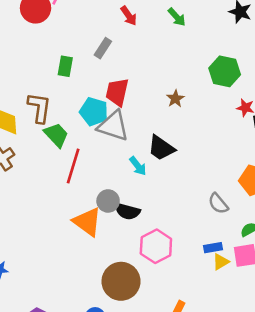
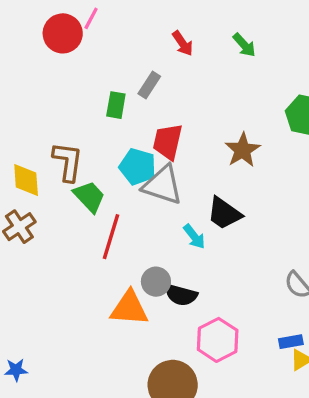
green rectangle: (65, 66) -> (116, 105), moved
brown star: (175, 99) -> (243, 150), size x1.5
orange triangle: (87, 222) -> (129, 308), turned -32

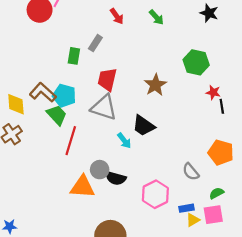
brown L-shape: (68, 162) -> (43, 92), turned -56
cyan pentagon: (138, 167) -> (64, 96), moved
pink hexagon: (218, 340) -> (155, 194), moved

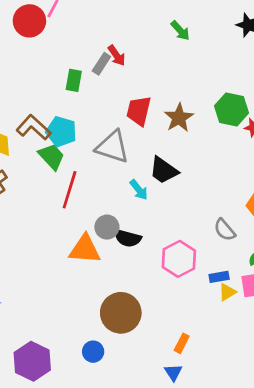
red arrow: (117, 16) -> (117, 55), moved
green hexagon: (196, 62) -> (231, 109), moved
red trapezoid: (107, 80) -> (139, 111), moved

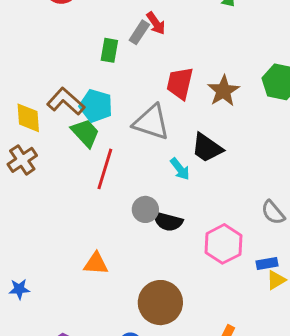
orange triangle: (85, 249) -> (96, 264), moved, size x0.7

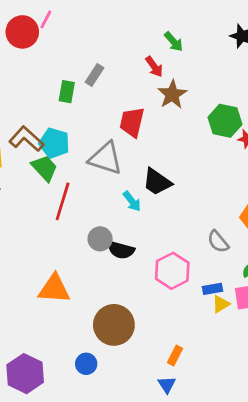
red arrow: (156, 23) -> (154, 67), moved
brown star: (223, 91) -> (172, 94), moved
orange triangle: (96, 264) -> (54, 289), size x1.4

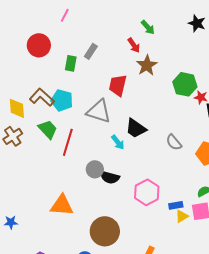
pink line: (46, 19) -> (65, 15), moved
red circle: (22, 32) -> (39, 45), moved
green trapezoid: (44, 168) -> (48, 129), moved
gray semicircle: (218, 242) -> (174, 142), moved

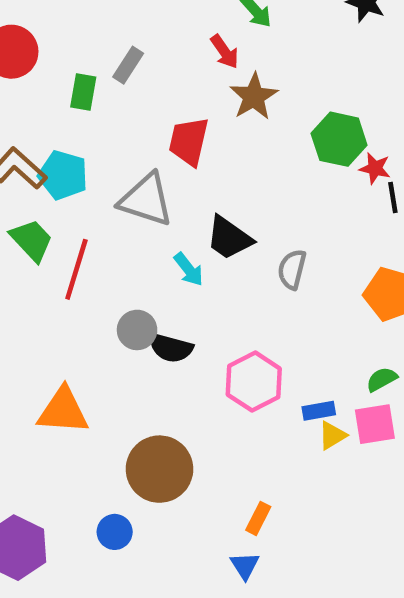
gray semicircle: (174, 142) -> (292, 269), moved, turned 54

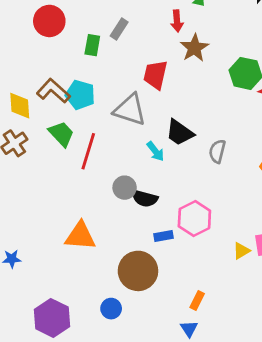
red arrow: (225, 52) -> (177, 21), turned 30
blue rectangle: (319, 411) -> (164, 236), moved

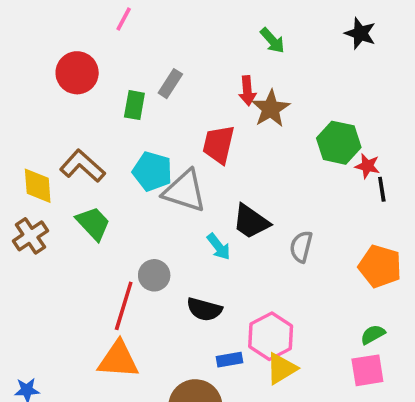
red arrow: (177, 21) -> (247, 91), moved
cyan pentagon: (80, 95) -> (152, 171), moved
red line: (88, 151) -> (124, 306), moved
gray circle: (125, 188) -> (154, 275), moved
yellow triangle: (241, 251) -> (281, 369), moved, size x1.4

